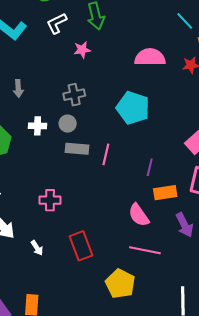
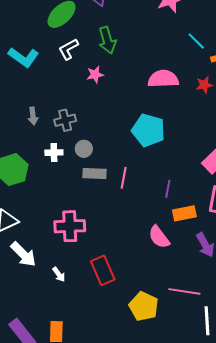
gray cross: (74, 95) -> (65, 120), moved
pink cross: (50, 200) -> (70, 226), size x1.4
pink line: (145, 250) -> (184, 291), moved

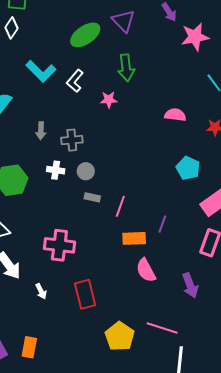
white L-shape: (68, 49) -> (75, 81), moved, turned -30
pink semicircle: (163, 79) -> (175, 115), size x0.7
cyan pentagon: (148, 130) -> (188, 168), moved, size x0.7
gray rectangle: (94, 174) -> (92, 197), size x0.7
orange rectangle: (184, 213) -> (134, 238), moved

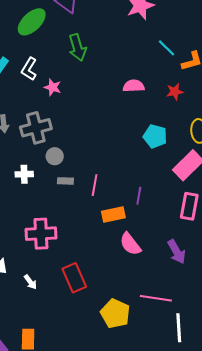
pink star: (109, 100) -> (53, 87), moved, turned 30
gray cross: (72, 140) -> (36, 128), size x1.4
white cross: (56, 170) -> (24, 174), moved

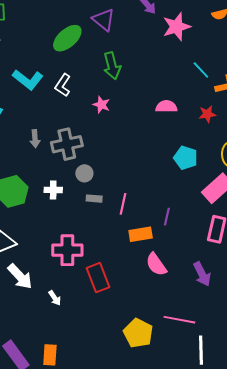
pink star: (53, 87) -> (101, 105), moved
red rectangle: (74, 278) -> (98, 278), moved

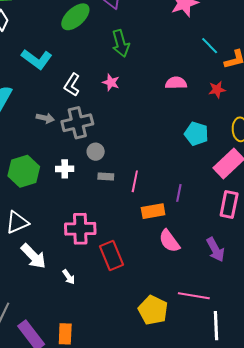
white L-shape: (63, 85) -> (72, 85), moved
gray arrow: (35, 139) -> (45, 118), turned -72

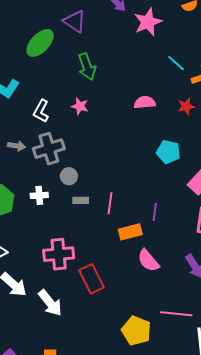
white arrow: (69, 277) -> (50, 303), size x1.8

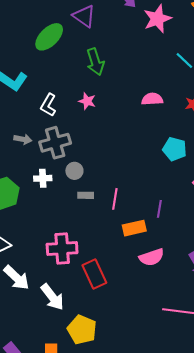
white cross: (39, 195) -> (43, 178), moved
pink semicircle: (148, 261) -> (152, 257), turned -70
yellow pentagon: (136, 331) -> (82, 330), moved

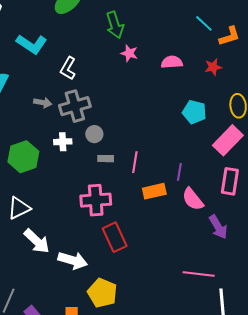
pink star: (87, 101) -> (129, 53), moved
pink cross: (62, 248) -> (96, 200), moved
pink semicircle: (152, 257) -> (193, 199), moved, turned 70
white arrow: (52, 297) -> (73, 260), turned -36

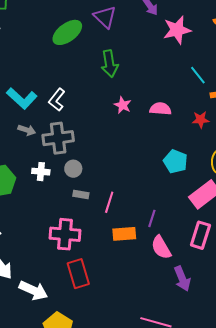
cyan L-shape: (32, 44) -> (22, 98), moved
pink star: (129, 53) -> (123, 105), moved

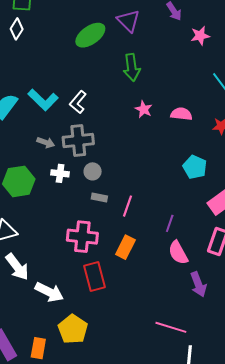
pink star: (177, 30) -> (200, 36), size x0.7
gray arrow: (27, 130) -> (46, 142), moved
orange rectangle: (124, 234) -> (125, 247), moved, turned -60

